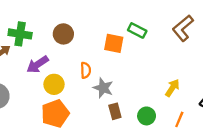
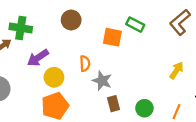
brown circle: (63, 34) -> (71, 20), moved
yellow arrow: (172, 88) -> (177, 70), moved

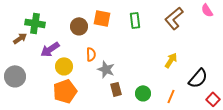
brown circle: (71, 20) -> (79, 26), moved
green rectangle: (135, 25) -> (135, 20), turned 56
orange square: (112, 37) -> (102, 18), moved

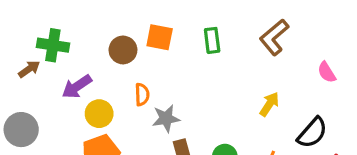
pink semicircle: (207, 10) -> (327, 72), moved
gray star: (106, 69) -> (166, 118), turned -30

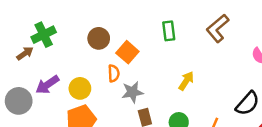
orange square: (160, 37) -> (127, 52), moved, turned 30
green cross: (53, 45) -> (44, 35), turned -35
purple arrow: (77, 87) -> (47, 85), moved
yellow arrow: (269, 104) -> (186, 81), moved

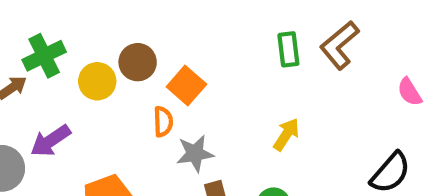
green rectangle: (169, 31) -> (288, 49), moved
yellow circle: (80, 88) -> (97, 81), moved

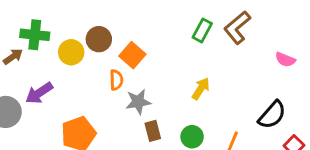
green rectangle: (288, 49) -> (202, 30), turned 35
green cross: (44, 56) -> (35, 35), turned 32
pink semicircle: (410, 92) -> (285, 60), turned -36

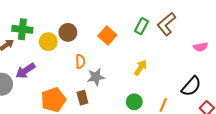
orange square: (132, 55) -> (107, 35), moved
pink semicircle: (285, 60) -> (201, 47), turned -32
brown rectangle: (153, 131) -> (82, 98), moved

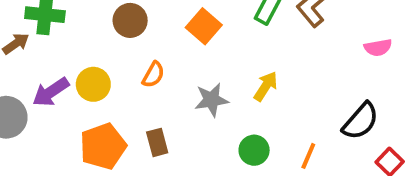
yellow circle: (48, 42) -> (93, 84), moved
orange semicircle: (80, 61) -> (153, 75), turned 32
gray star: (96, 77) -> (211, 100), moved

